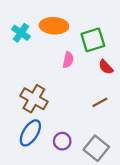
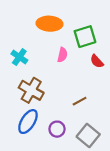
cyan cross: (21, 33) -> (19, 57), moved
brown line: (100, 102) -> (80, 101), moved

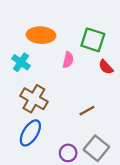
orange ellipse: (49, 24) -> (41, 35), moved
green square: (85, 37) -> (93, 40), turned 35
purple circle: (57, 129) -> (68, 153), moved

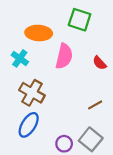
green square: (93, 40) -> (80, 20), moved
pink semicircle: (68, 60) -> (64, 56), size x1.6
brown line: (87, 111) -> (95, 105), moved

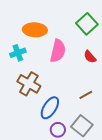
green square: (80, 20) -> (87, 24), moved, turned 30
cyan cross: (20, 58) -> (18, 53), turned 35
blue ellipse: (29, 125) -> (50, 108), moved

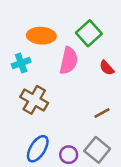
green square: (87, 24) -> (89, 33), moved
blue ellipse: (50, 108) -> (38, 149), moved

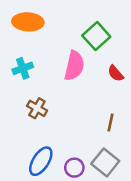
orange ellipse: (41, 36) -> (28, 22), moved
brown cross: (34, 100) -> (37, 108), size x0.7
brown line: (102, 113) -> (110, 122), turned -49

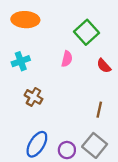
pink semicircle: (74, 66) -> (67, 59), size x0.6

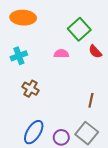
pink semicircle: (67, 59) -> (61, 54), turned -104
red semicircle: (104, 66) -> (95, 52), moved

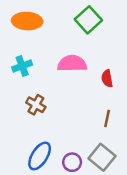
green square: (79, 29) -> (88, 20), moved
red semicircle: (95, 52) -> (107, 79), moved, turned 32
pink semicircle: (61, 54) -> (72, 64), size x1.6

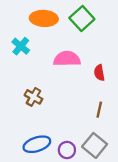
orange ellipse: (27, 21) -> (44, 18), moved
cyan cross: (22, 66) -> (21, 46), moved, turned -30
blue ellipse: (40, 156) -> (37, 144), turned 40

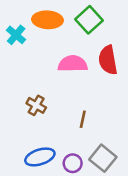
cyan cross: (21, 46) -> (16, 35), moved
red semicircle: (99, 73) -> (108, 60), moved, size x1.6
brown line: (99, 110) -> (83, 119), moved

